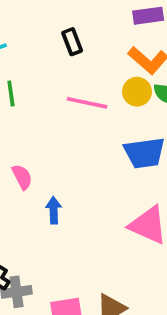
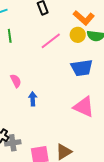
pink line: (87, 103) -> (51, 41), turned -50

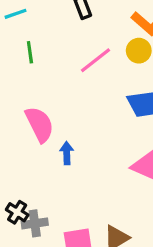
pink semicircle: (16, 81) -> (40, 124), size x1.6

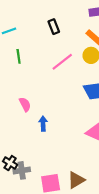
pink semicircle: (40, 124) -> (25, 104), size x0.6

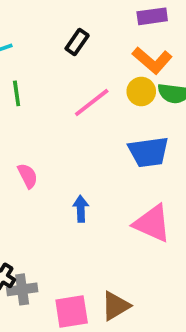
black rectangle: (54, 27) -> (77, 42), turned 56
blue arrow: (43, 124) -> (81, 209), moved

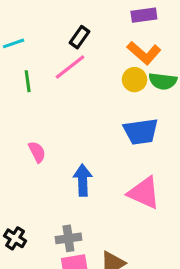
pink line: (92, 102) -> (70, 67), moved
blue arrow: (81, 209) -> (83, 180), size x1.4
gray cross: (22, 289) -> (68, 238), moved

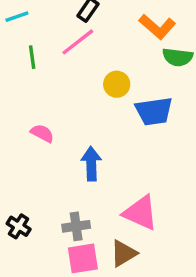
yellow circle: (135, 80) -> (117, 84), moved
pink semicircle: (37, 152) -> (42, 133), turned -35
pink triangle: (144, 193) -> (140, 213), moved

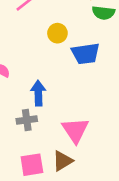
pink triangle: (140, 213) -> (75, 130), turned 32
gray cross: (76, 226) -> (27, 120), moved

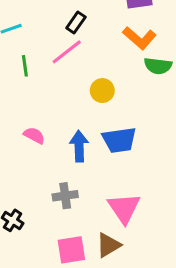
blue trapezoid: (86, 54) -> (119, 140), moved
blue arrow: (38, 93) -> (79, 146), moved

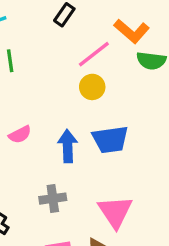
pink line: (67, 52) -> (94, 54), moved
pink semicircle: (34, 135) -> (20, 135), turned 125

